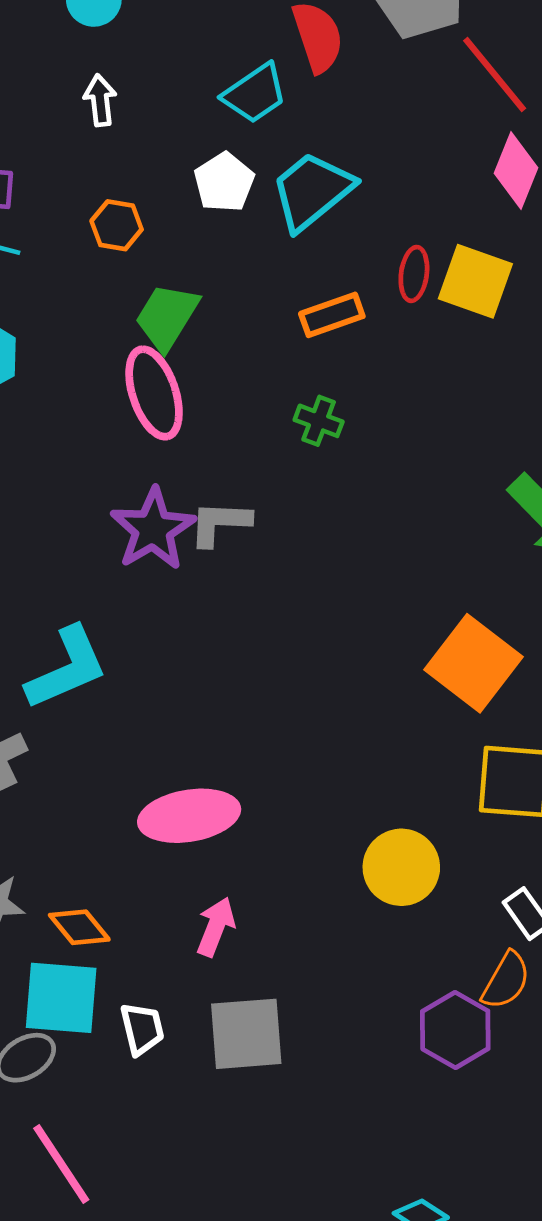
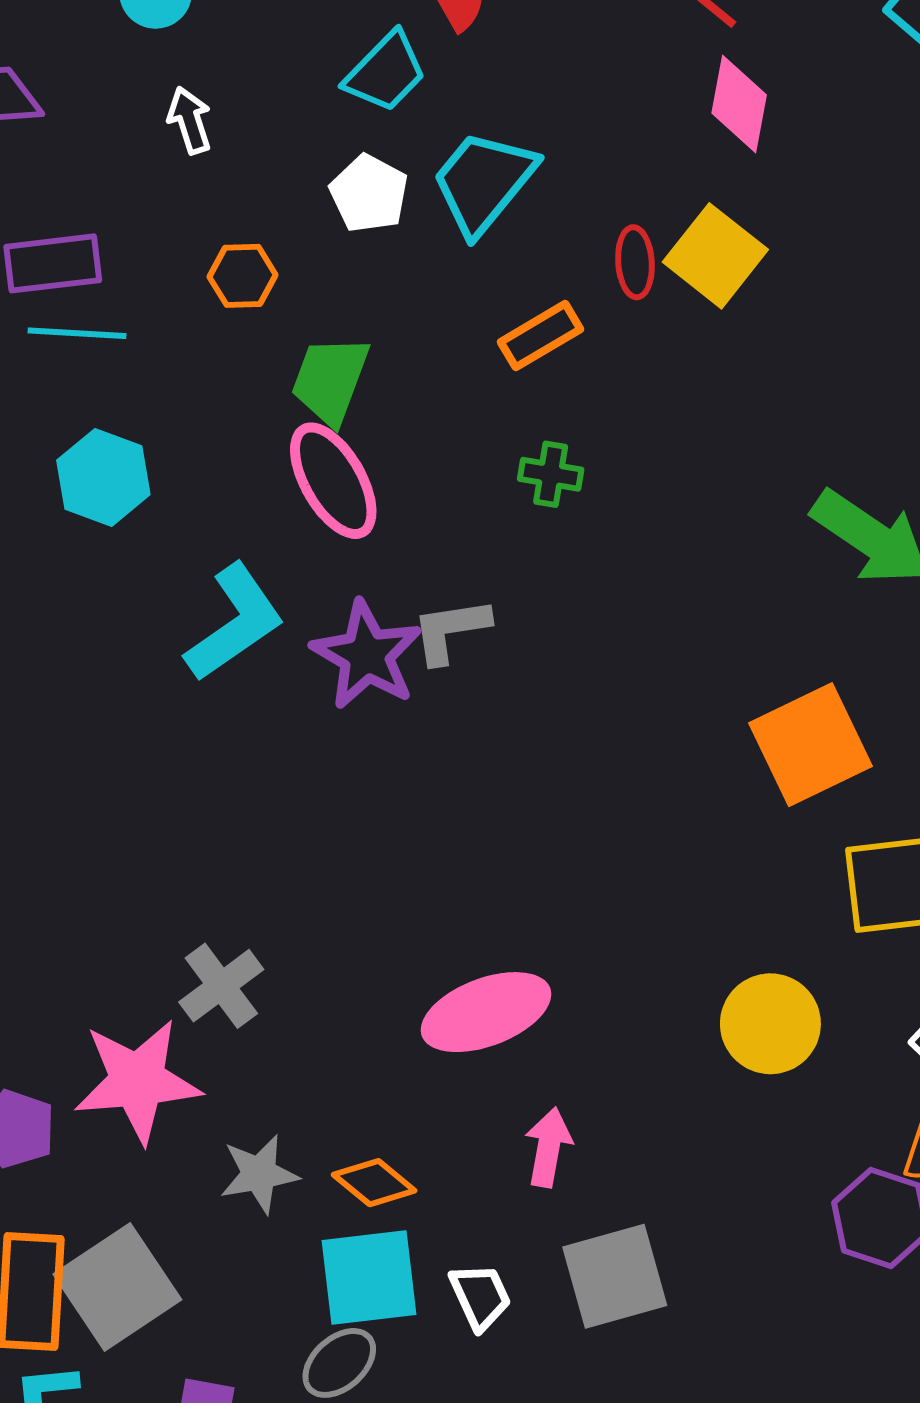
yellow square: (475, 281) -> (715, 256), turned 30
orange square: (473, 663) -> (810, 745), turned 38
cyan L-shape: (67, 668) -> (235, 623), moved

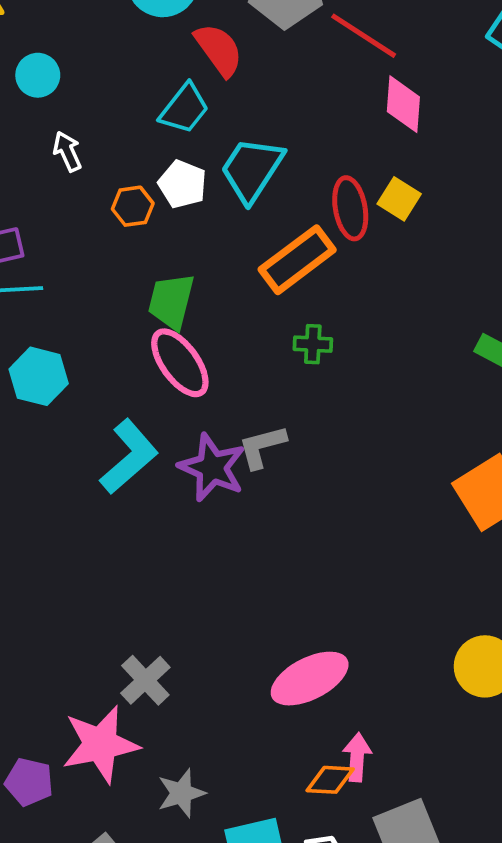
yellow square: (715, 256) -> (399, 199), size x0.7
red ellipse: (635, 262) -> (350, 208), size x1.4
orange hexagon: (243, 276) -> (133, 206), moved
orange rectangle: (540, 336) -> (297, 260), size x1.5
orange diamond: (374, 1183) -> (330, 780), moved, turned -30

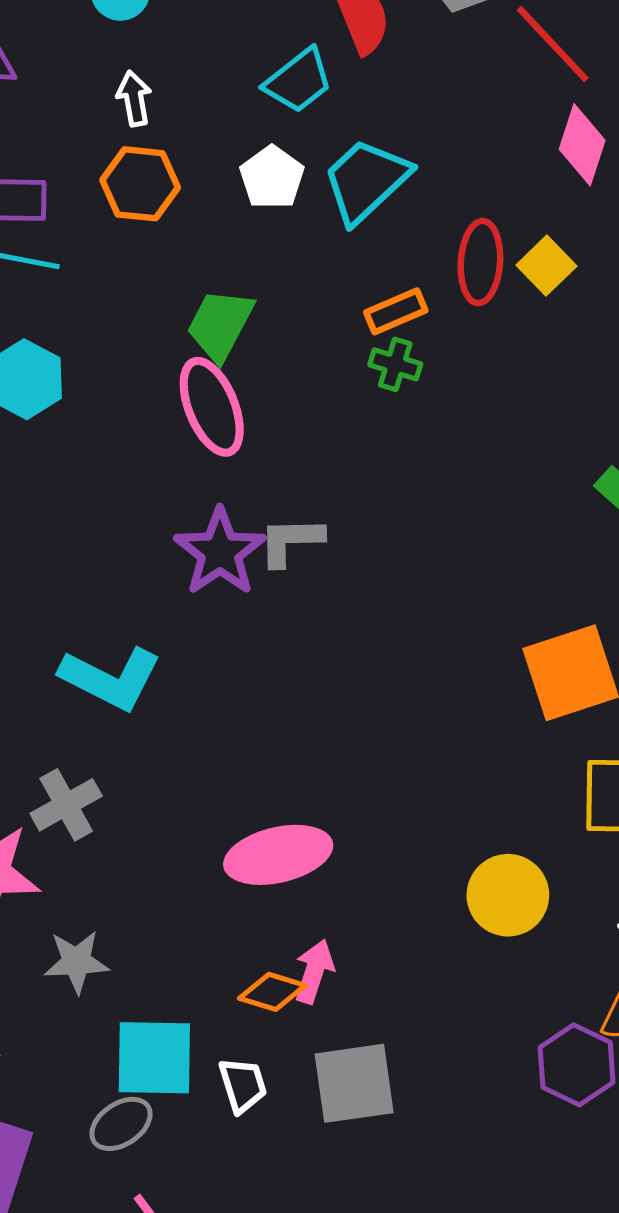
orange hexagon: (133, 206) -> (140, 184), moved, size x1.4
orange rectangle: (297, 260) -> (396, 311), size x0.6
green cross: (313, 344) -> (395, 364), moved
cyan L-shape: (129, 457) -> (111, 678), moved, turned 54

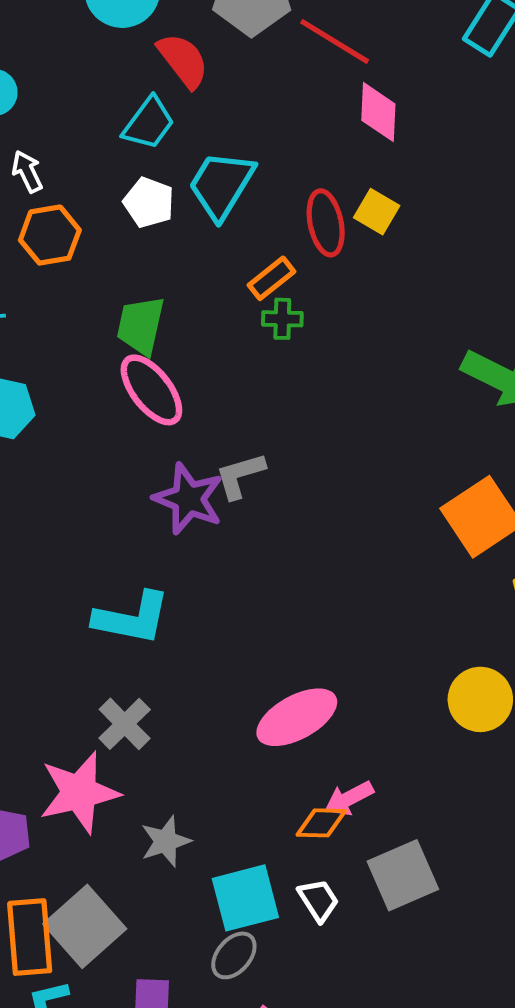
pink arrow: (314, 971) -> (349, 798), turned -120

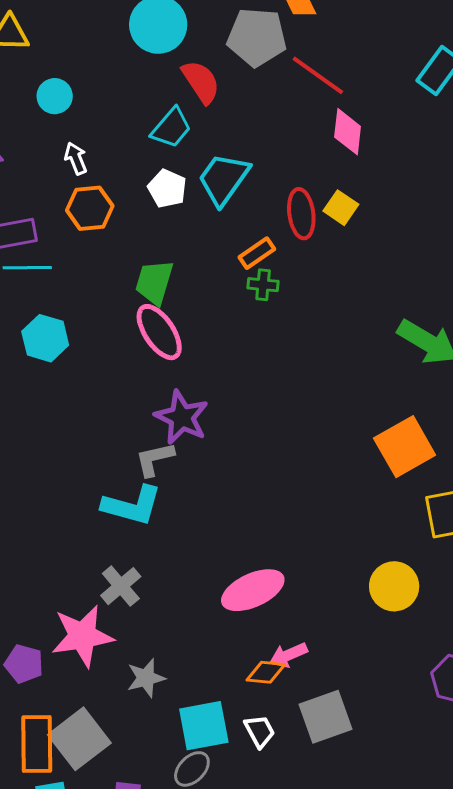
gray L-shape: (240, 475) -> (155, 459), moved

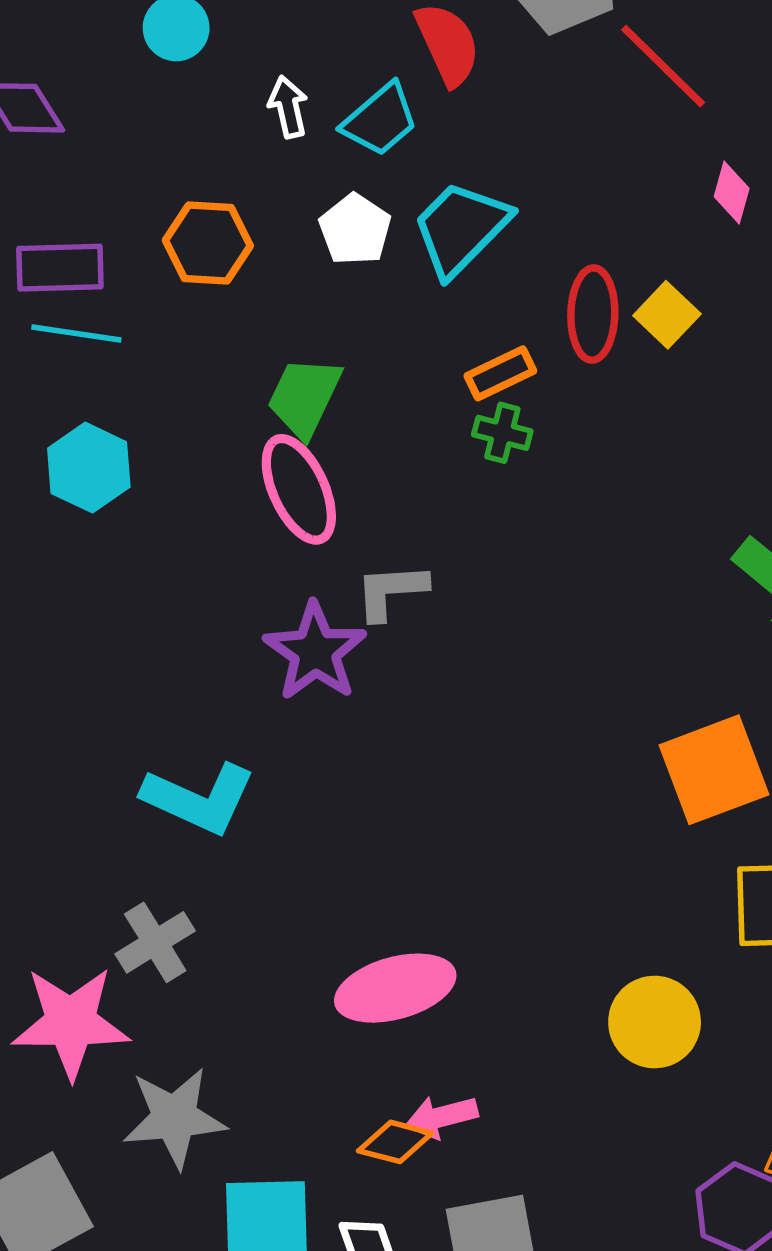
pink diamond: (348, 132) -> (732, 193), moved, size x0.7
white arrow: (76, 158) -> (288, 107), moved
gray L-shape: (155, 459) -> (391, 591), moved
gray star: (146, 678) -> (174, 1118), size x1.4

